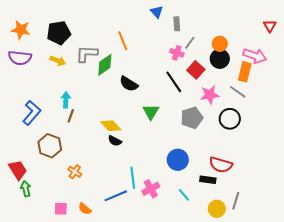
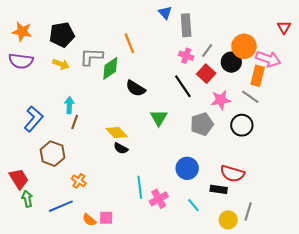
gray rectangle: (177, 24) -> (186, 25), size x1.5
gray line: (190, 43) -> (207, 50), moved
orange circle: (220, 44) -> (244, 46), moved, size x1.5
blue line: (116, 196) -> (61, 206), moved
pink square: (61, 209) -> (106, 218), moved

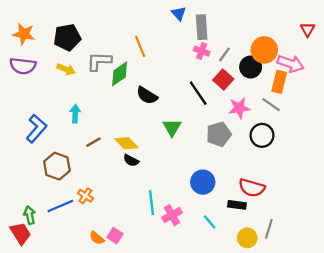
pink cross: (186, 56) -> (202, 51), moved
brown line: (75, 122) -> (93, 142), moved, turned 40
red trapezoid: (19, 179) -> (20, 233), moved
blue line: (61, 206) -> (60, 206), moved
pink square: (106, 218) -> (115, 236), turned 32

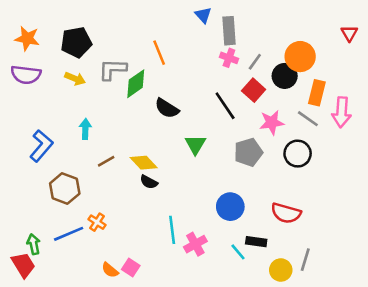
pink arrow: (290, 64) -> (342, 112), moved, turned 75
black rectangle: (237, 205) -> (256, 242), moved

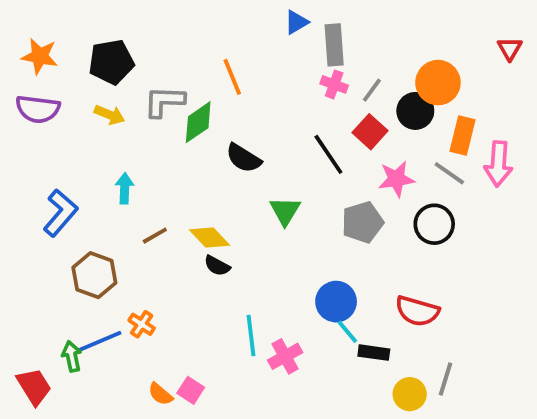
blue triangle: (203, 15) -> (296, 22), turned 42
green arrow: (34, 244) -> (72, 356), moved
cyan line: (238, 252) -> (347, 332), moved

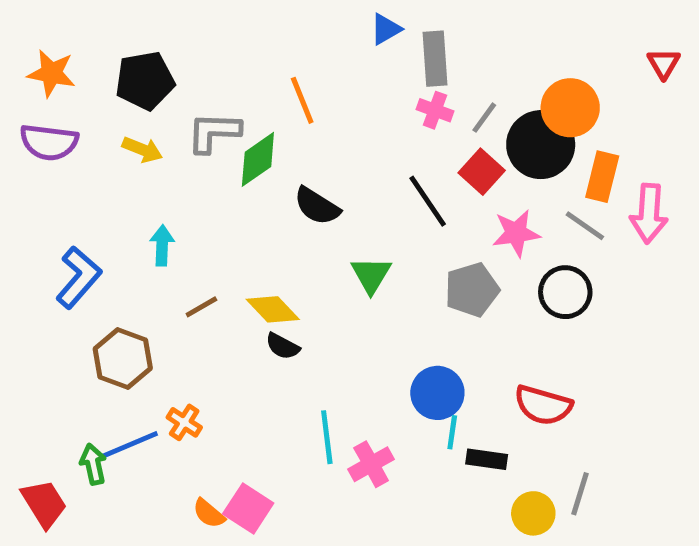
black circle: (415, 111) -> (541, 145), size x1.4
cyan line: (347, 332) -> (452, 432), turned 48
pink square: (191, 390) -> (248, 508), size x1.4

